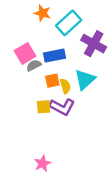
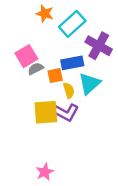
blue rectangle: (54, 56) -> (72, 63), moved
orange square: (52, 81) -> (55, 76), moved
yellow square: (44, 107) -> (46, 112), size x1.6

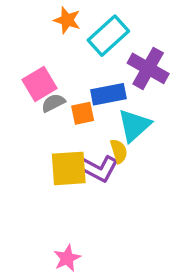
yellow semicircle: (69, 90) -> (119, 151), moved

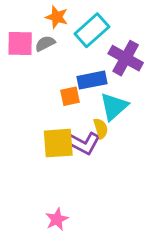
pink square: (39, 84) -> (20, 43), moved, turned 32
gray semicircle: (53, 103) -> (45, 43), moved

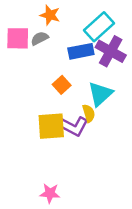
cyan rectangle: (92, 30) -> (99, 27), moved
blue rectangle: (92, 80) -> (81, 51), moved
orange square: (70, 96) -> (62, 85), turned -30
pink star: (57, 219) -> (50, 193), turned 30

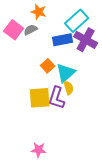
pink square: (18, 38) -> (14, 30), turned 36
cyan triangle: (100, 94) -> (66, 73), moved
purple L-shape: (73, 126) -> (57, 98), turned 80

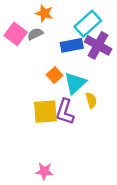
yellow semicircle: (69, 88) -> (91, 100), moved

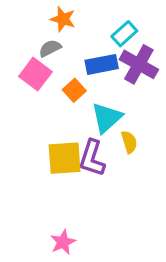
cyan rectangle: (88, 24) -> (124, 34), size x0.7
pink square: (16, 34) -> (35, 74), moved
orange square: (55, 75) -> (74, 90), moved
pink star: (44, 171) -> (63, 242), turned -30

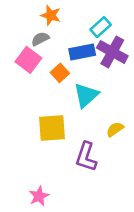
yellow semicircle: (129, 142) -> (115, 129), moved, turned -108
purple L-shape: (92, 158) -> (86, 157), moved
pink star: (63, 242) -> (39, 196), moved

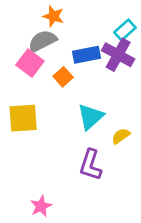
cyan rectangle: (101, 27) -> (125, 30), moved
gray semicircle: (40, 39) -> (42, 41), size x1.5
cyan triangle: (86, 95) -> (91, 117), moved
yellow square: (52, 128) -> (23, 118), moved

